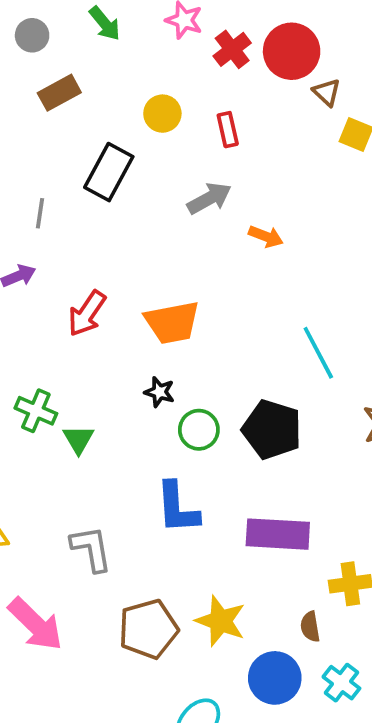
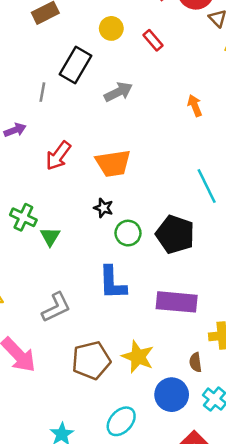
red rectangle: (228, 130) -> (153, 40), turned -30
gray arrow: (209, 198) -> (118, 92), moved
gray line: (40, 213) -> (42, 92), moved
orange arrow: (266, 236) -> (195, 106), moved, turned -135
gray L-shape: (91, 549) -> (56, 307), turned 72

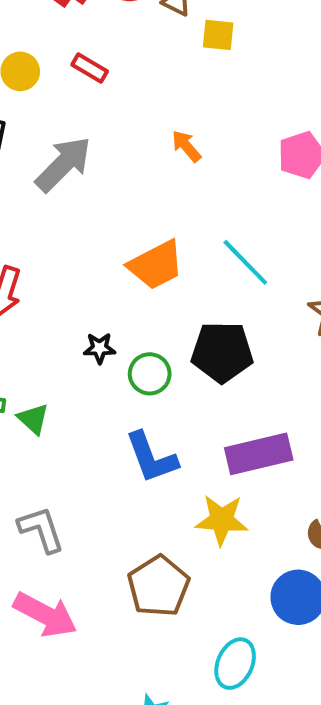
gray arrow: (118, 92) -> (63, 164), size x1.4
orange trapezoid: (113, 163) -> (156, 265), moved
gray L-shape: (56, 307) -> (41, 529), moved, turned -64
yellow star: (138, 357) -> (222, 520), moved

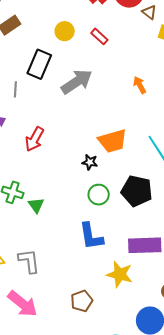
black star: (100, 348) -> (90, 162), moved
brown pentagon: (158, 586) -> (82, 301), size x0.7

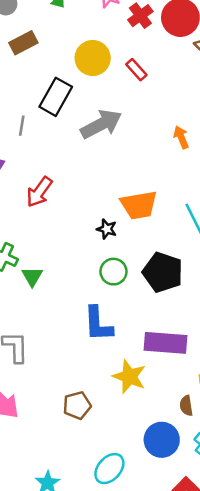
yellow circle: (65, 31) -> (93, 58), size x1.4

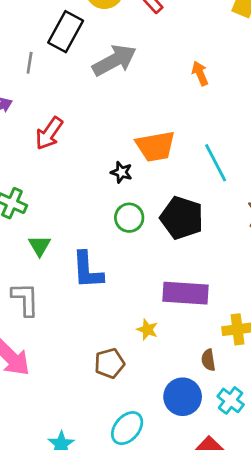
green triangle: (32, 277) -> (39, 246), moved
blue L-shape: (98, 324) -> (87, 270), moved
yellow star: (129, 377) -> (147, 330), size x0.6
brown pentagon: (77, 405) -> (109, 363), moved

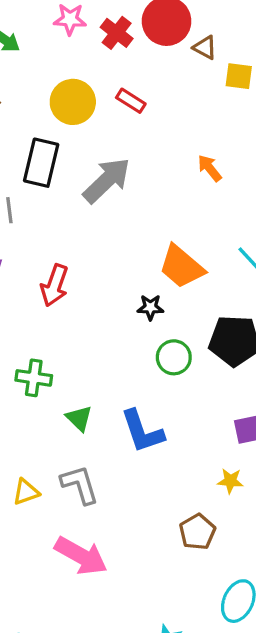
orange trapezoid: (155, 146) -> (181, 267), turned 66

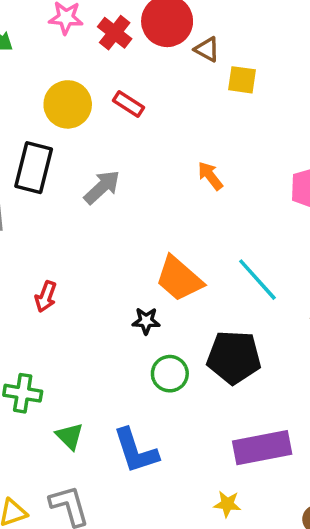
gray arrow: (107, 180) -> (102, 187), size x0.7
red arrow: (54, 285) -> (46, 297), size x0.7

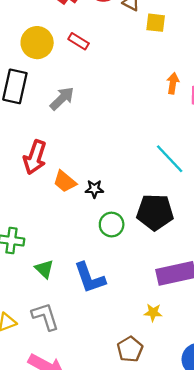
orange arrow: (210, 176) -> (173, 83), moved, turned 48
orange trapezoid: (179, 279) -> (65, 181), moved, size x0.7
red arrow: (46, 297) -> (35, 157), moved, size x1.6

